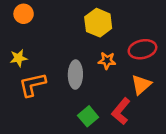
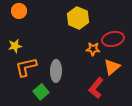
orange star: (107, 61) -> (93, 49), moved
gray ellipse: (75, 75) -> (56, 71), moved
green square: (88, 116) -> (41, 92), moved

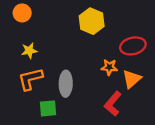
yellow star: (15, 46) -> (29, 51), moved
orange star: (93, 49) -> (109, 67), moved
green square: (41, 92) -> (48, 108), turned 35

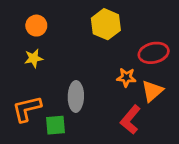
orange circle: (22, 13) -> (36, 26), moved
orange L-shape: (30, 79) -> (27, 109), moved

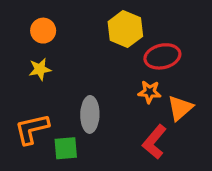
red ellipse: (154, 53) -> (162, 56), moved

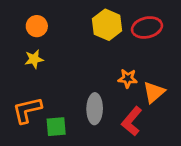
red ellipse: (162, 56) -> (147, 27), moved
gray ellipse: (90, 114) -> (95, 109), moved

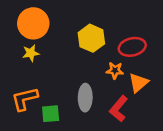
yellow hexagon: (107, 25) -> (91, 38), moved
orange circle: (37, 26) -> (33, 23), size x1.6
red ellipse: (147, 27) -> (132, 47), moved

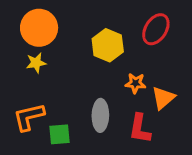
red ellipse: (132, 47) -> (156, 29), moved, turned -45
red L-shape: (119, 109) -> (140, 129), turned -30

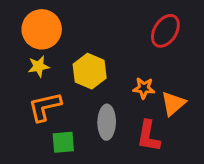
yellow hexagon: (108, 45) -> (90, 71), moved
orange L-shape: (29, 117) -> (45, 107), moved

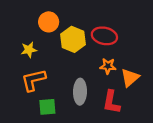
orange circle: (42, 29) -> (49, 22), moved, size x0.7
red ellipse: (165, 31) -> (104, 36), moved, turned 70
yellow hexagon: (90, 71) -> (73, 39), moved

